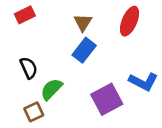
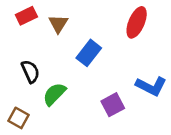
brown triangle: (83, 22) -> (58, 24), moved
purple square: (107, 99) -> (113, 105), size x0.7
brown square: (34, 112) -> (18, 118), moved, turned -36

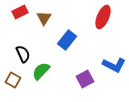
brown square: (18, 118) -> (13, 80), moved

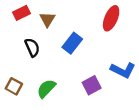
black semicircle: (23, 54) -> (32, 47), moved
green semicircle: (41, 71) -> (46, 88), moved

